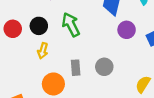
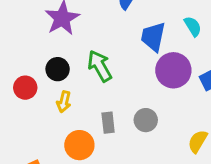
red circle: (13, 29) -> (25, 88), moved
purple circle: (127, 30) -> (173, 70), size x1.5

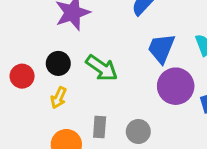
green arrow: (100, 66) -> (102, 68), turned 144

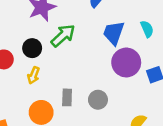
green arrow: (102, 68) -> (63, 36), moved, turned -75

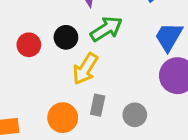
yellow arrow: (34, 75) -> (85, 69), moved, size x1.5

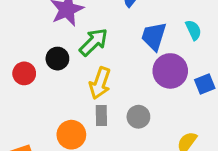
yellow arrow: (85, 69) -> (100, 83), moved

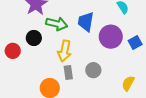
blue trapezoid: (154, 36) -> (86, 22), moved
green arrow: (94, 42) -> (57, 24), turned 65

